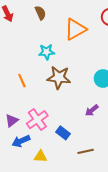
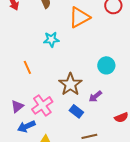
brown star: (59, 77) -> (70, 84), moved, turned 30
blue rectangle: (63, 133) -> (76, 111), moved

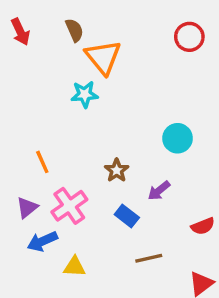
orange triangle: (79, 17) -> (103, 57), moved, turned -40
orange line: (27, 67) -> (42, 162), moved
brown star: (70, 84) -> (117, 170), size x0.6

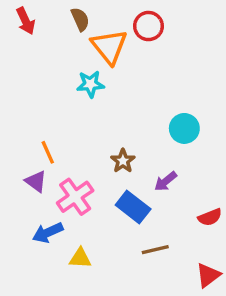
red circle: (189, 37) -> (148, 26), moved
purple triangle: (27, 208) -> (36, 181), moved, turned -45
blue rectangle: (127, 216) -> (133, 207), size x1.4

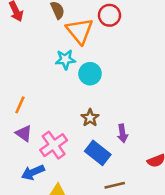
cyan circle: (184, 128) -> (90, 74), moved
orange line: (48, 152) -> (20, 105), moved, turned 48
purple arrow: (166, 181) -> (122, 133), turned -60

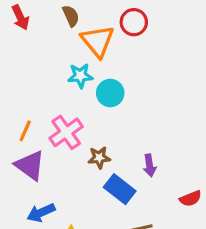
brown star: (90, 118) -> (99, 158), moved, turned 30
purple triangle: (24, 133) -> (30, 165), size x1.5
pink cross: (54, 145) -> (66, 132), moved

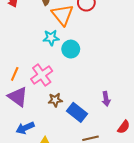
brown star: (99, 158) -> (55, 100), moved
purple arrow: (150, 165) -> (106, 99), moved
red semicircle: (190, 198) -> (124, 127), moved, turned -32

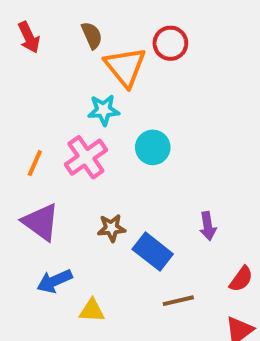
cyan circle: (71, 49) -> (153, 147), moved
orange line: (15, 74) -> (35, 163), moved
pink cross: (42, 75) -> (86, 157), moved

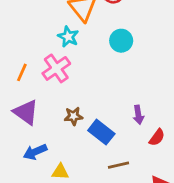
cyan star: (104, 110) -> (68, 37), turned 30
cyan circle: (153, 147) -> (121, 41), moved
red semicircle: (241, 279) -> (157, 137), moved

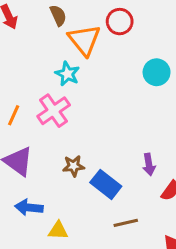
cyan circle: (121, 41) -> (157, 72), moved
blue arrow: (35, 152) -> (29, 207), turned 30

